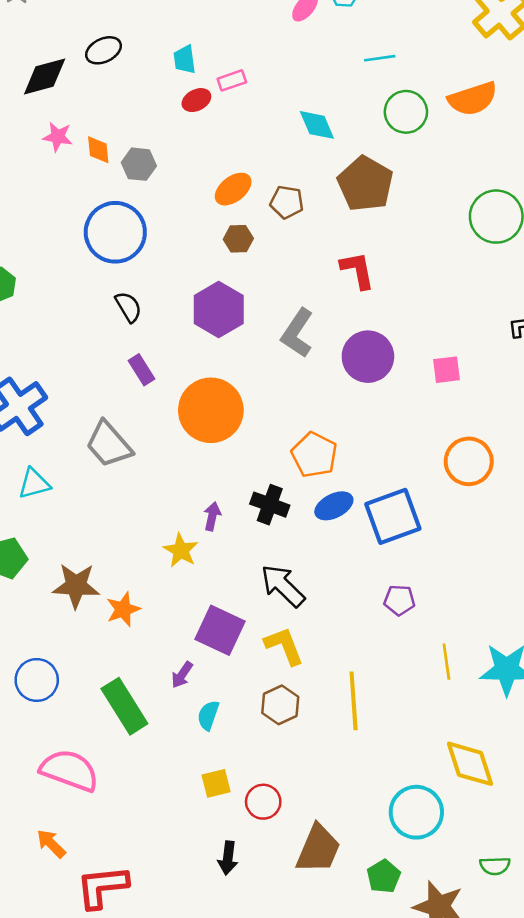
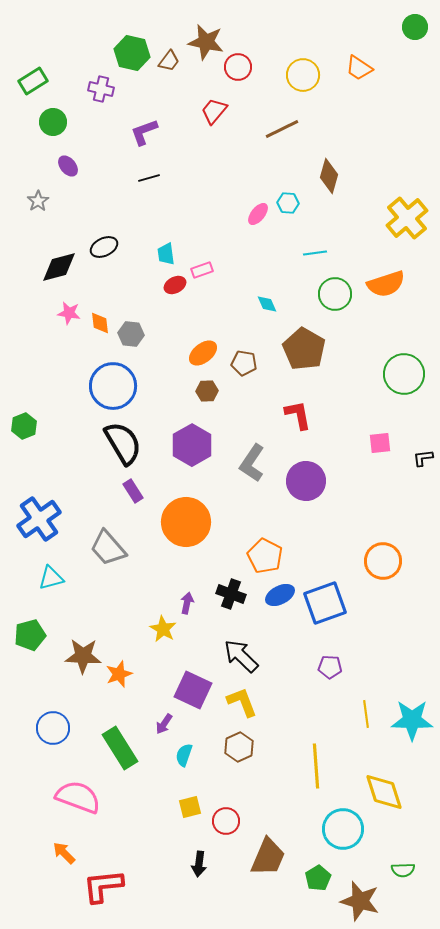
cyan diamond: (317, 125) -> (267, 304), size x0.7
black semicircle: (128, 307) -> (123, 443), size x1.8
pink square: (446, 370) -> (380, 443), moved
yellow line: (354, 701) -> (316, 766), moved

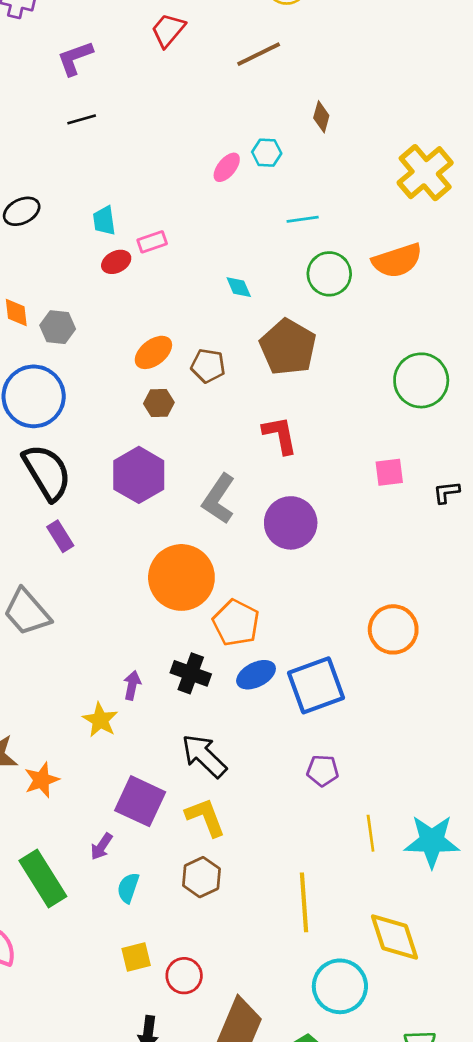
brown diamond: (329, 176) -> (321, 117), size x0.7
orange circle: (186, 522) -> (181, 577), moved

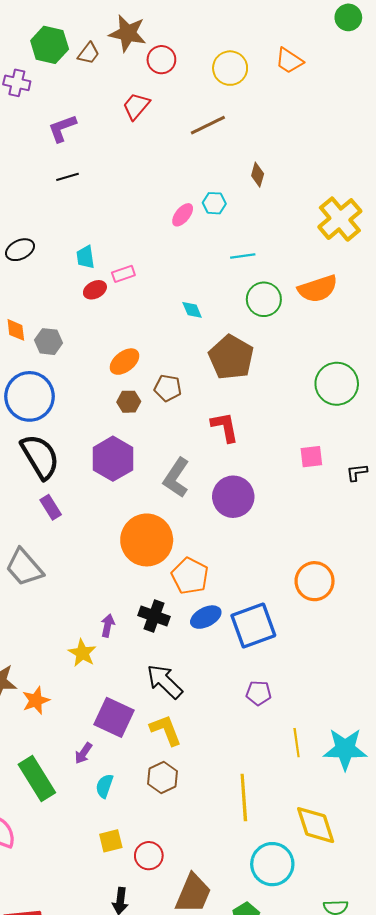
brown pentagon: (208, 366) -> (168, 388), moved

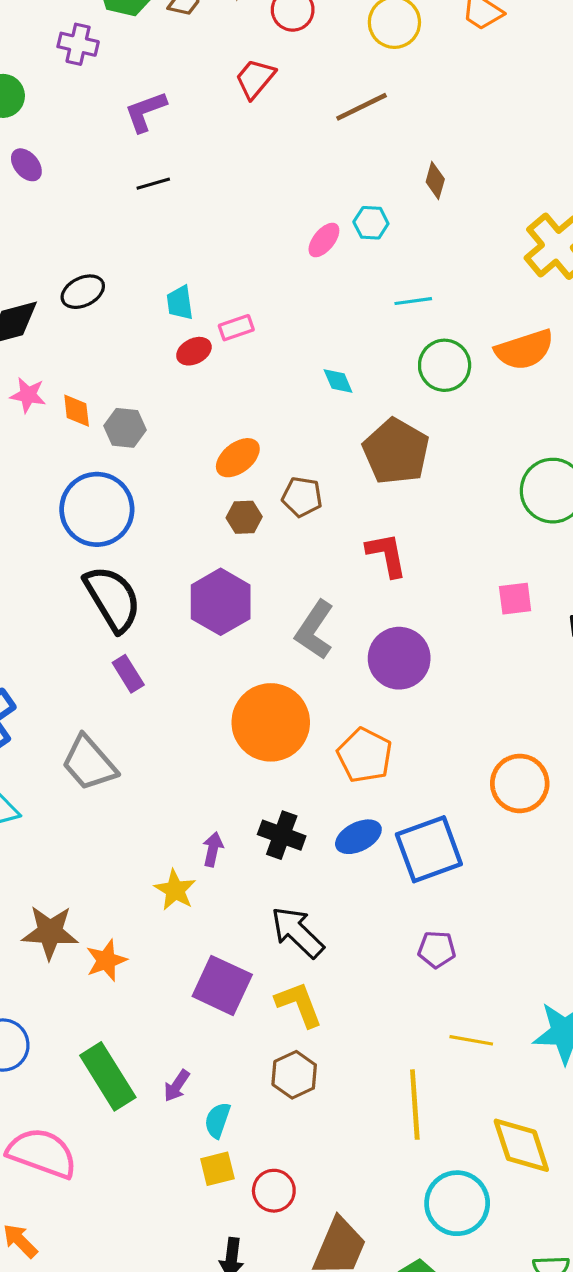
orange pentagon: (190, 576) -> (365, 755), moved
yellow line: (297, 743) -> (471, 1040), moved, turned -72
purple arrow: (83, 753) -> (177, 1086), moved
cyan semicircle: (104, 786) -> (217, 1120), moved

